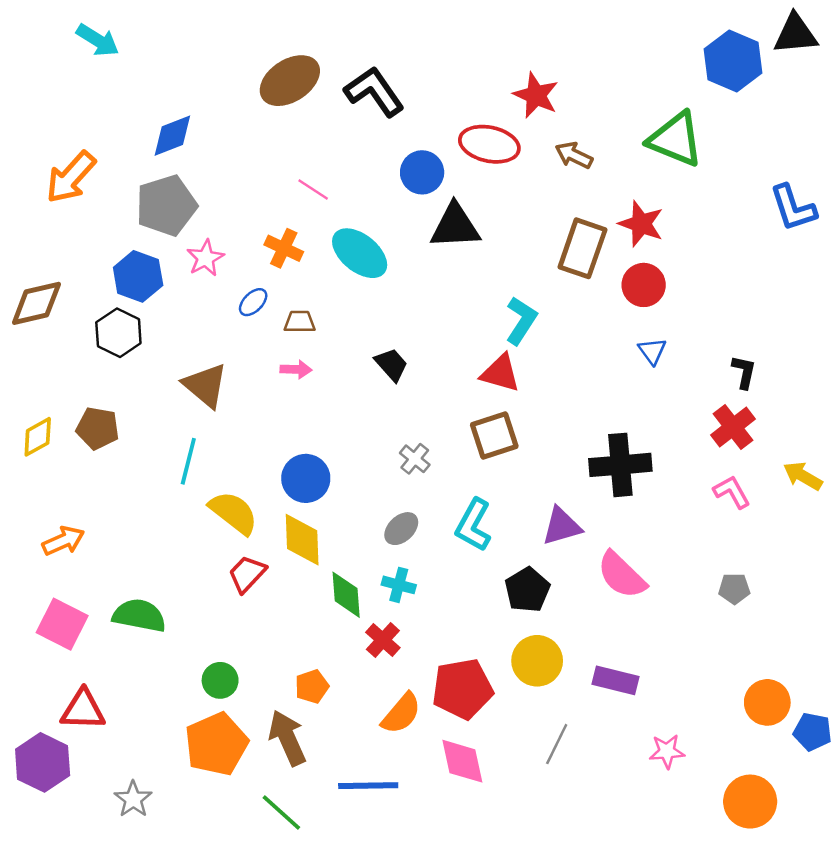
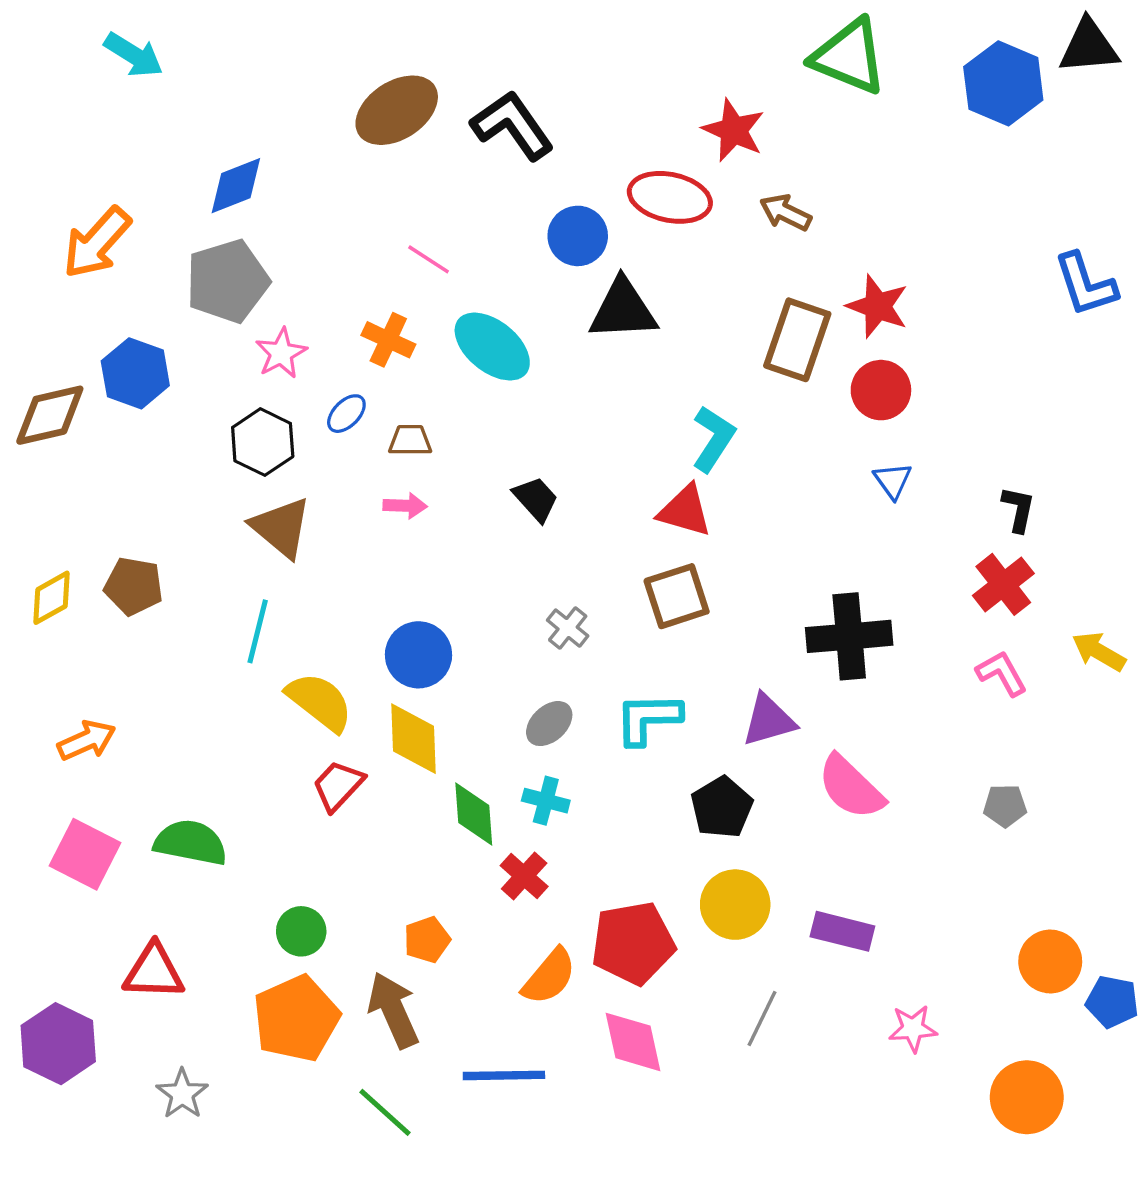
green triangle: (675, 139) -> (849, 57), moved
blue hexagon: (138, 276) -> (135, 373), moved
black hexagon: (118, 333) -> (263, 442), moved
cyan L-shape: (473, 525) -> (648, 719), turned 60
red triangle: (83, 710) -> (154, 972), moved

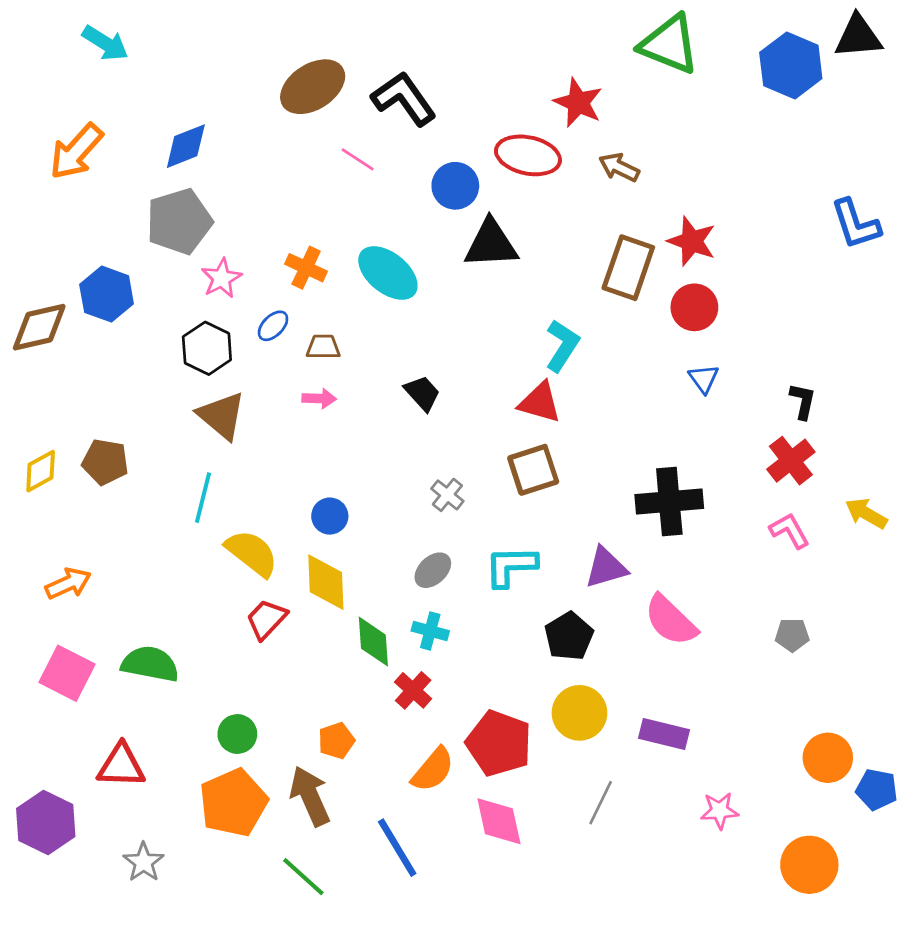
orange arrow: (97, 243) -> (76, 151), moved
pink line: (429, 259) -> (358, 159), moved
blue circle: (418, 655) -> (330, 516), size x0.7
red pentagon: (633, 943) -> (499, 743), turned 30
blue line: (504, 1075) -> (397, 848), turned 60

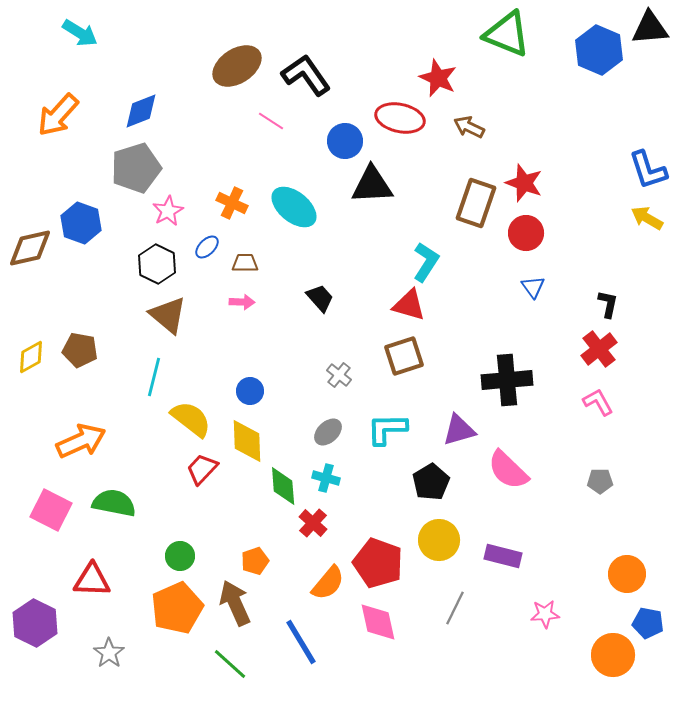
yellow arrow: (866, 513) -> (647, 218), moved
orange arrow: (68, 583) -> (81, 441), moved, size x1.4
blue pentagon: (877, 789) -> (648, 623), moved

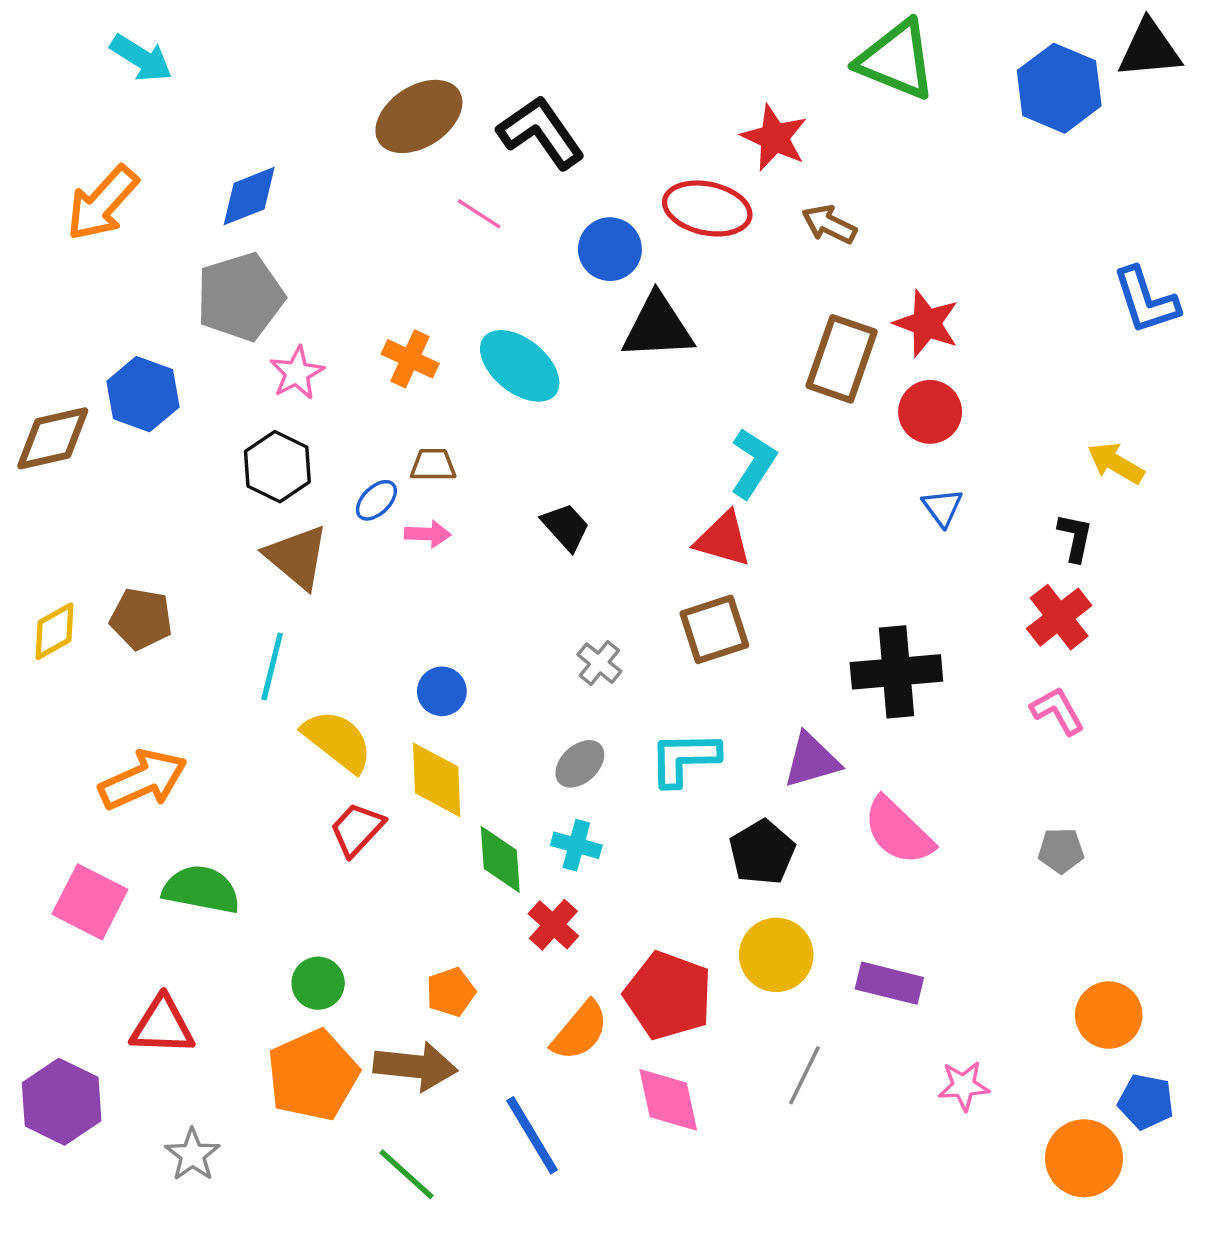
yellow arrow: (647, 218) -> (1116, 463), moved
blue ellipse: (207, 247) -> (376, 500), moved
brown arrow: (235, 603) -> (415, 1066), turned 120

